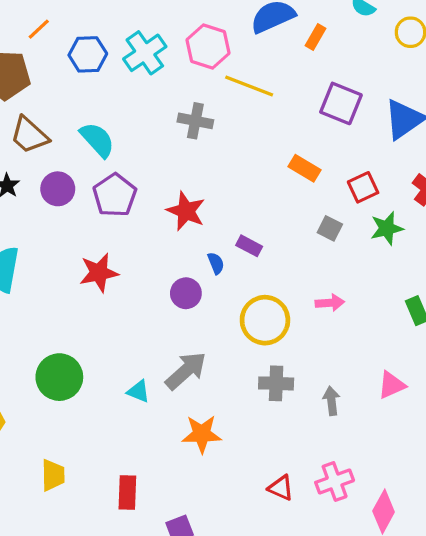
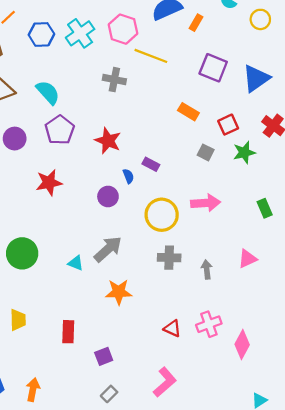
purple circle: (58, 189) -> (15, 139), moved
pink arrow: (330, 303) -> (206, 203), size x1.5

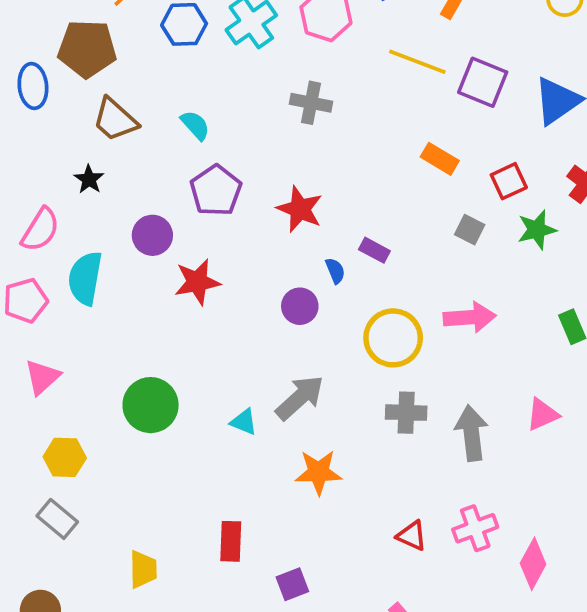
yellow line: (151, 56) -> (417, 62), moved
cyan semicircle: (48, 92) -> (195, 125), size x0.7
purple circle: (15, 139) -> (152, 235), moved
gray arrow: (207, 269) -> (471, 433), size x1.6
yellow trapezoid: (18, 320) -> (143, 569), moved

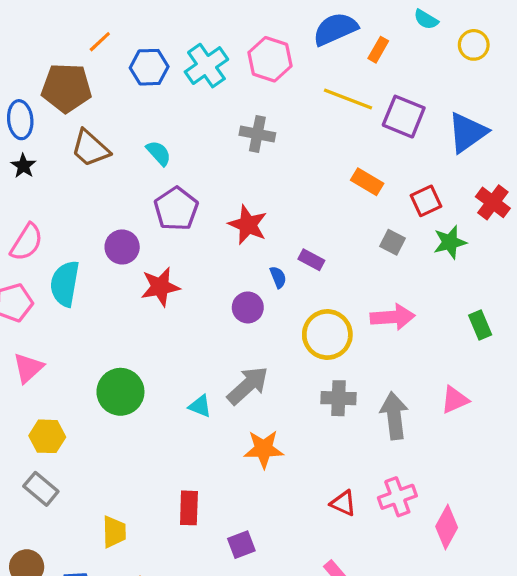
black star: (89, 179) -> (23, 166), moved

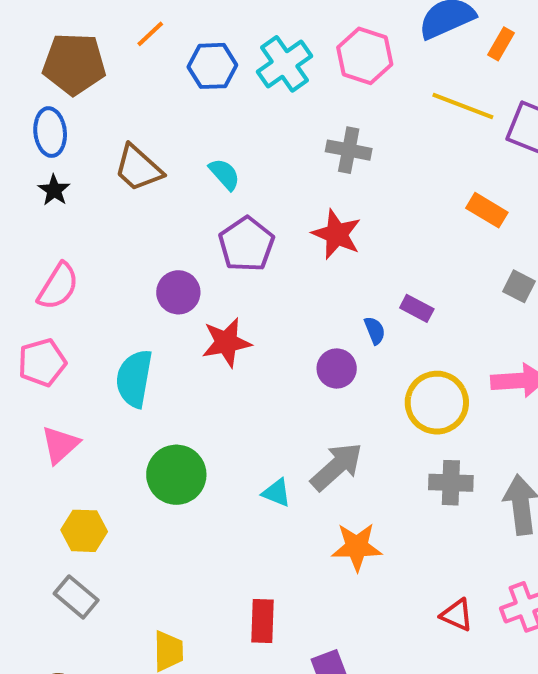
brown pentagon: (66, 88) -> (74, 64), moved
red star: (248, 225) -> (337, 234), moved
cyan semicircle: (65, 284) -> (134, 379), moved

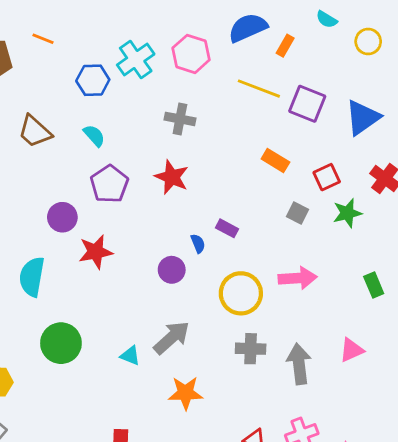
orange line: (150, 34) -> (43, 39), turned 65
blue hexagon: (212, 66) -> (93, 80), moved

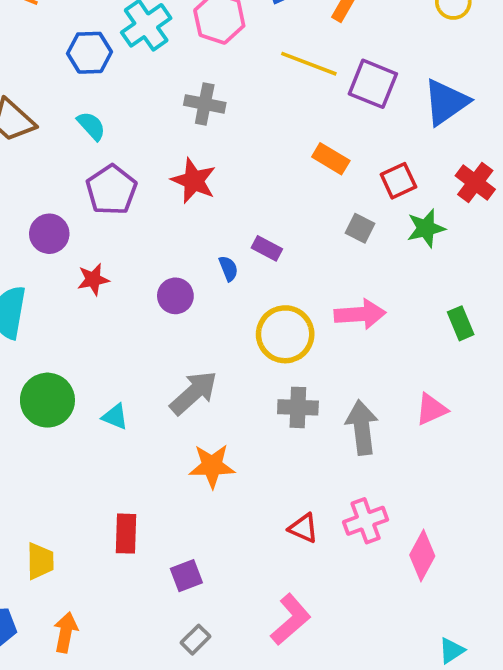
red star: (96, 252) -> (93, 279), size x0.7
purple circle: (172, 270) -> (175, 296), moved
cyan triangle: (130, 356) -> (115, 417), moved

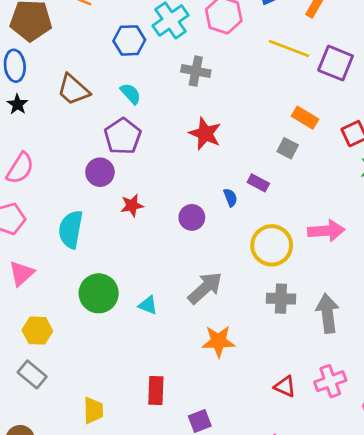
gray cross: (205, 104) -> (196, 71), moved
purple pentagon: (111, 190) -> (123, 136), moved
gray square: (360, 228) -> (288, 148), moved

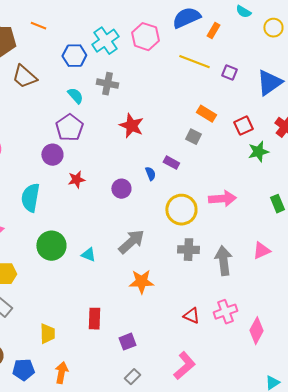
purple square: (336, 63) -> (229, 73), size x0.6
gray cross: (196, 71) -> (107, 84), moved
brown trapezoid: (73, 90) -> (24, 77), moved

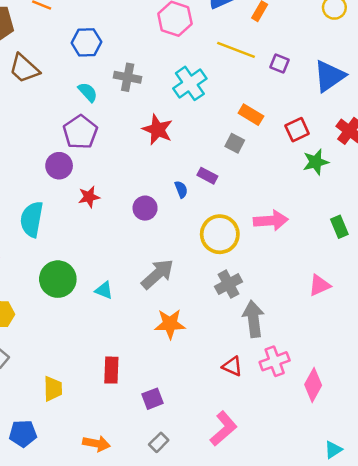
cyan cross: (105, 41) -> (190, 83), moved
gray cross: (188, 250) -> (228, 284), turned -30
gray arrow: (223, 261) -> (253, 319), moved
orange arrow: (61, 373) -> (96, 444), moved, turned 90

